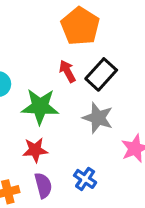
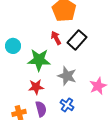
gray star: (98, 118) -> (67, 76), moved

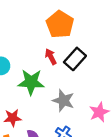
red star: (36, 87) -> (13, 118), moved

